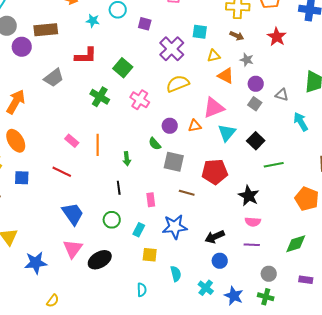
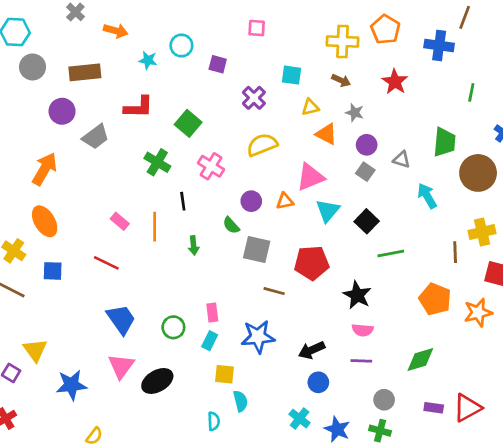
purple circle: (22, 47) -> (62, 111), moved
purple cross: (172, 49) -> (254, 98), size x0.7
black line: (119, 188) -> (183, 201), moved
pink rectangle: (151, 200) -> (212, 313), moved
cyan semicircle: (176, 274) -> (241, 401), moved

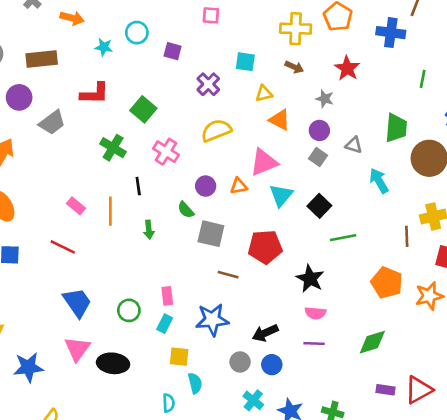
gray star: (355, 113) -> (325, 99), moved
black ellipse: (157, 381) -> (113, 363), turned 36
gray circle: (384, 400) -> (240, 362), moved

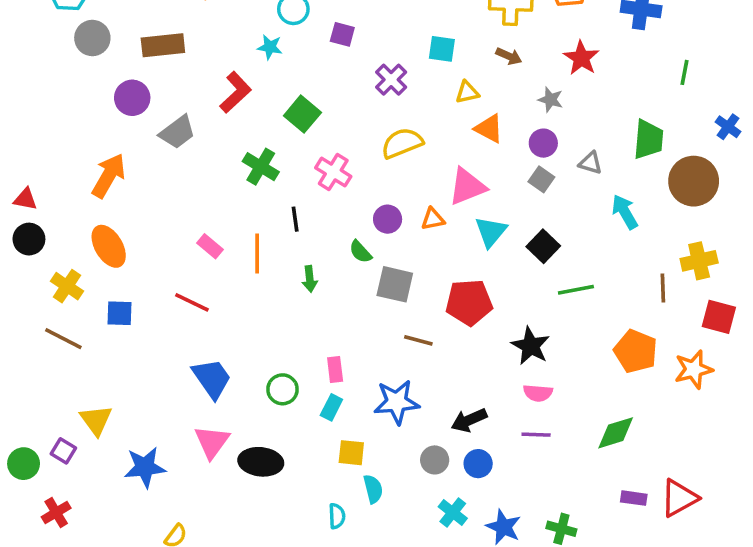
cyan star: (104, 47) -> (270, 47), moved
red L-shape: (95, 93) -> (235, 92), turned -44

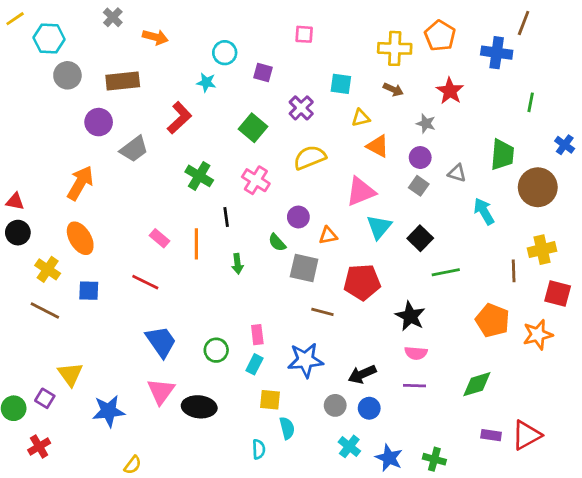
green square: (302, 114) -> (253, 128), moved
orange triangle: (433, 219) -> (328, 235), moved

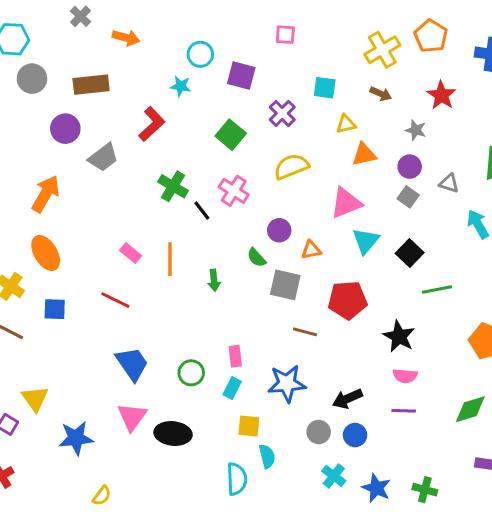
yellow cross: (395, 48) -> (382, 50), turned -32
purple square: (263, 73) -> (241, 76), size x1.4
orange triangle: (378, 146) -> (364, 154), turned -40
black line: (226, 217) -> (202, 211), moved, turned -30
cyan semicircle: (259, 449) -> (237, 479), size x1.5

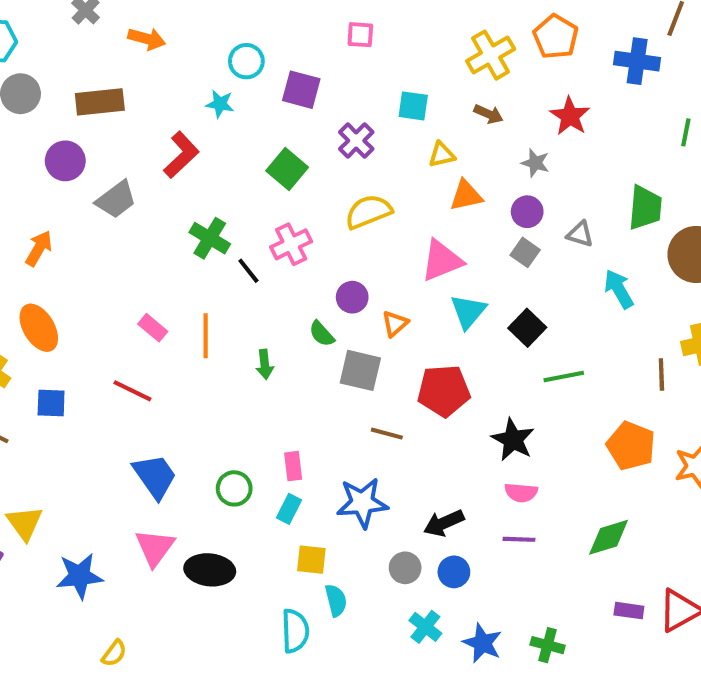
pink cross: (234, 191) -> (291, 244), turned 32
orange arrow: (46, 194) -> (39, 248), size x0.7
orange triangle: (311, 250) -> (395, 324), turned -30

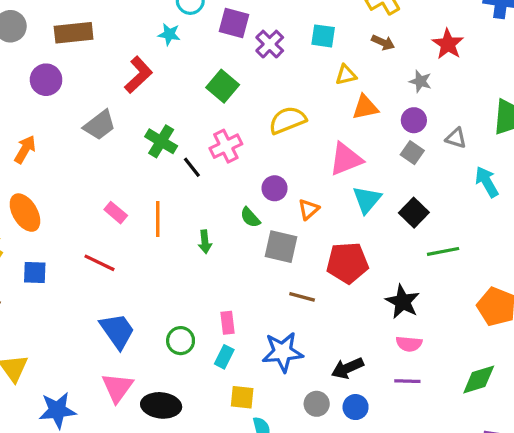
purple cross: (356, 141) -> (270, 44), moved
gray trapezoid: (116, 200) -> (100, 125), moved

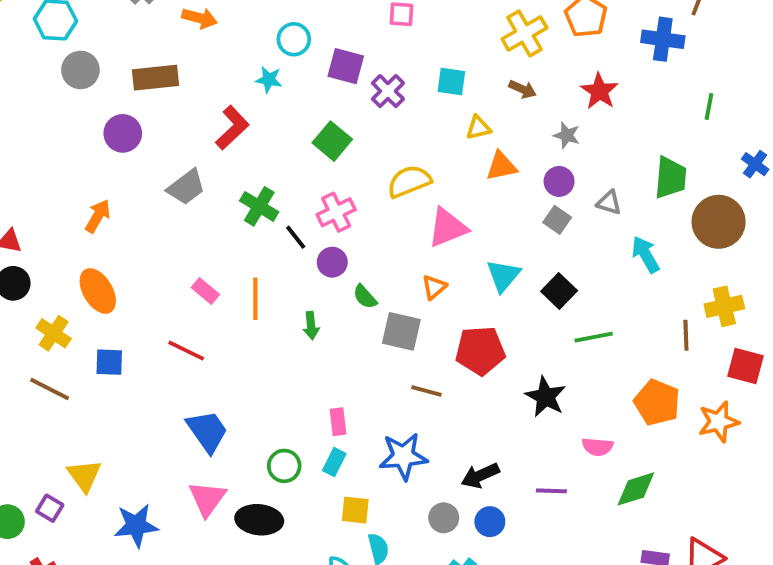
pink triangle: (346, 159) -> (448, 228), moved
purple circle: (275, 188) -> (332, 262), moved
green circle: (181, 341) -> (284, 466), moved
pink semicircle: (409, 344) -> (597, 447), moved

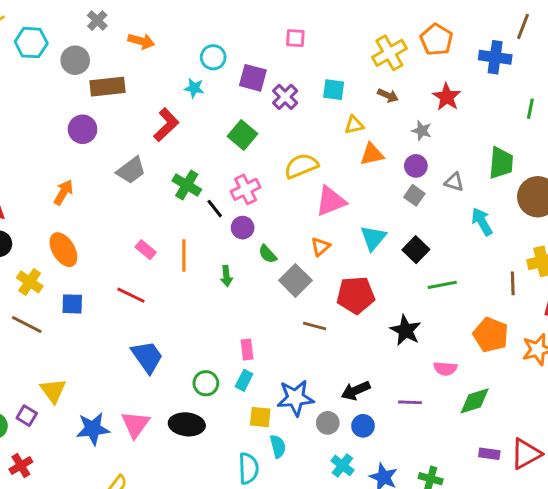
gray circle: (80, 70) -> (75, 60), moved
gray square: (401, 331) -> (295, 280), turned 32
blue star: (403, 456) -> (295, 398), moved
pink triangle: (207, 499) -> (135, 424), moved

